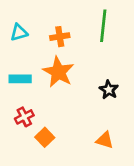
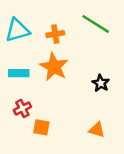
green line: (103, 26) -> (96, 24), turned -64
cyan triangle: (19, 33) -> (17, 30), size x1.5
orange square: (45, 137) -> (41, 127), turned -36

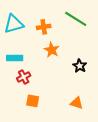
orange star: (54, 67) -> (52, 50), moved, size x0.7
red cross: (22, 108) -> (24, 77), moved

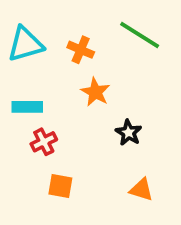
orange cross: (44, 27) -> (81, 50), turned 32
black star: (80, 66) -> (129, 133), moved

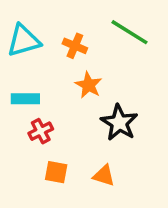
black star: (129, 133) -> (119, 123), size x1.5
orange triangle: (141, 190) -> (104, 176), moved

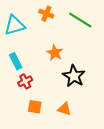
orange cross: (75, 46) -> (46, 14), moved
cyan rectangle: (25, 99) -> (16, 61), turned 63

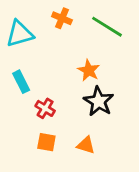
orange star: (55, 53) -> (89, 70), moved
red cross: (25, 81) -> (45, 108), moved, turned -32

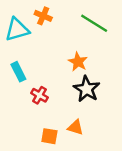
orange cross: (62, 18) -> (43, 16), moved
orange square: (46, 142) -> (49, 136), moved

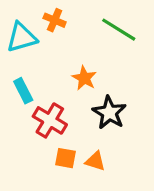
orange star: (78, 62) -> (84, 78), moved
red cross: (39, 95) -> (50, 120), size x1.5
orange square: (49, 136) -> (65, 158), moved

